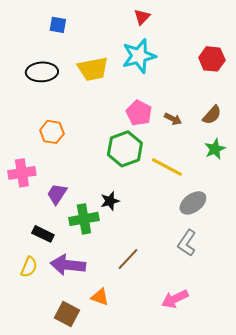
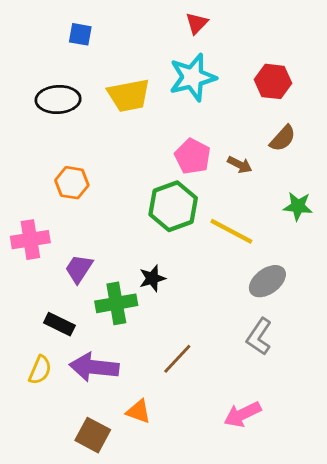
red hexagon: (212, 59) -> (273, 81), moved
brown semicircle: (212, 115) -> (283, 138), moved
green star: (215, 149) -> (298, 206), turned 30

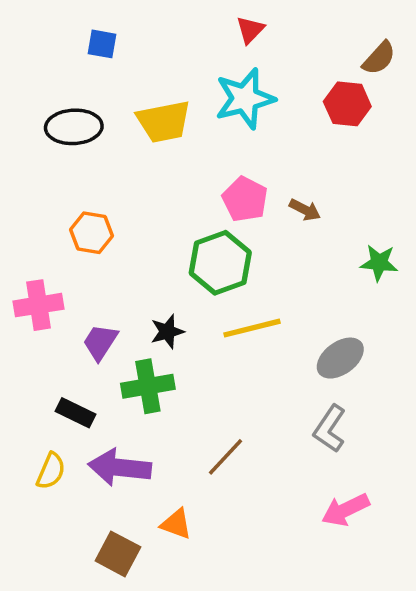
brown semicircle: (283, 138) -> (379, 58), moved
yellow line: (231, 231) -> (252, 328), moved, turned -42
black star: (152, 278) -> (167, 332), moved
pink arrow: (242, 414) -> (346, 510), moved

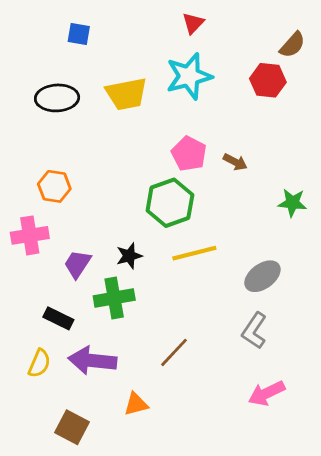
orange hexagon: (91, 233) -> (54, 186), moved
orange triangle: (176, 524) -> (136, 404), turned -35
brown square: (118, 554) -> (72, 427), moved

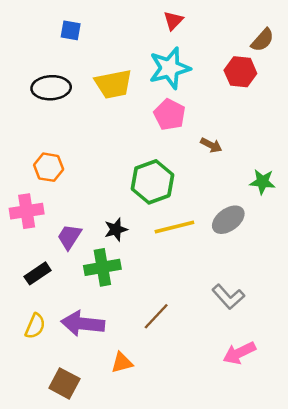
pink pentagon: (189, 154) -> (170, 115), moved
gray ellipse: (262, 276) -> (228, 220), moved
black rectangle: (58, 318) -> (38, 273), moved, turned -60
gray L-shape: (254, 331) -> (228, 297), turned -76

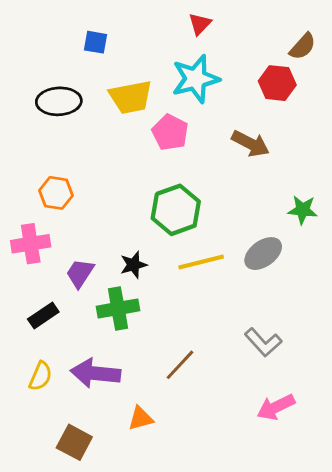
blue square: (71, 30) -> (95, 42), moved
pink pentagon: (170, 115) -> (170, 132), moved
brown arrow: (211, 145) -> (250, 144), moved, size x1.5

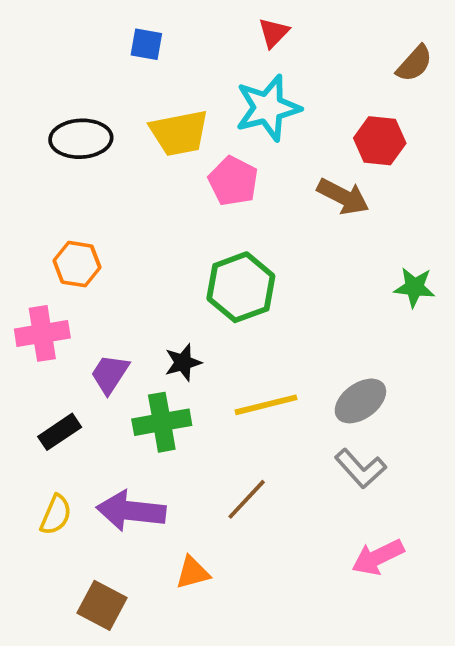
blue square: (95, 42) -> (146, 44), moved
red hexagon: (277, 83) -> (380, 141), moved
gray ellipse: (263, 254) -> (360, 401), moved
yellow line: (201, 262) -> (266, 405), moved

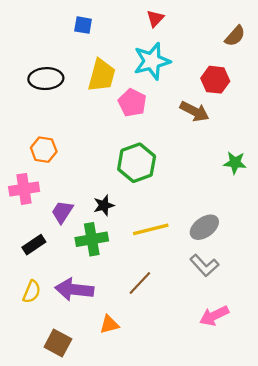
yellow trapezoid: (179, 133) -> (102, 75), turned -64

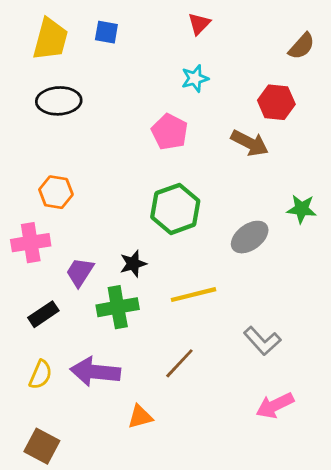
cyan star: (152, 61) -> (195, 78), size x0.6
yellow trapezoid: (102, 75) -> (50, 39), moved
gray ellipse: (204, 227) -> (250, 237), moved
brown square: (58, 343) -> (42, 446), moved

